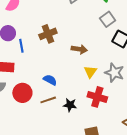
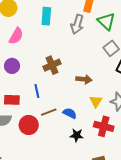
blue line: (21, 46) -> (37, 91), moved
blue semicircle: (50, 80) -> (70, 113), moved
brown line: (48, 100) -> (49, 112), moved

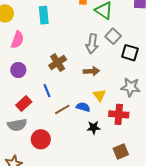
gray arrow: (77, 24) -> (92, 44), moved
red rectangle: (12, 100) -> (24, 104), turned -35
yellow triangle: (96, 101) -> (99, 95), moved
red circle: (29, 125) -> (41, 139), moved

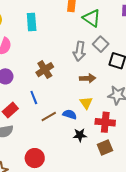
brown arrow: (91, 71) -> (88, 78), moved
red circle: (41, 139) -> (35, 158), moved
brown square: (121, 152) -> (105, 148), moved

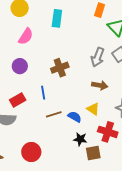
yellow triangle: (86, 103) -> (93, 109), turned -32
brown square: (105, 148) -> (93, 153), moved

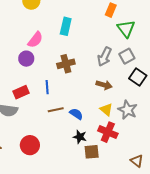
cyan rectangle: (57, 18) -> (66, 26), moved
pink semicircle: (26, 36) -> (35, 40), moved
yellow triangle: (93, 109) -> (106, 110), moved

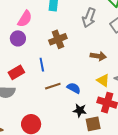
gray arrow: (104, 57) -> (89, 18), moved

